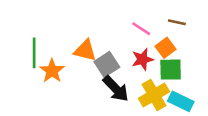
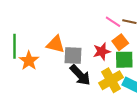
pink line: (141, 29) -> (113, 22), moved
gray square: (107, 64) -> (73, 56), turned 36

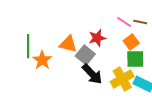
red star: (102, 51) -> (97, 38), moved
gray square: (73, 56) -> (85, 55), turned 36

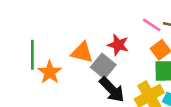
red star: (97, 38) -> (118, 45), turned 30

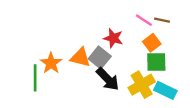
orange triangle: (82, 52) -> (80, 58), moved
green line: (32, 55) -> (35, 78), moved

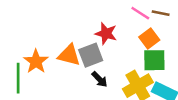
gray square: (100, 58) -> (91, 55), turned 30
black arrow: (108, 79) -> (100, 79), size x0.6

